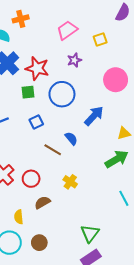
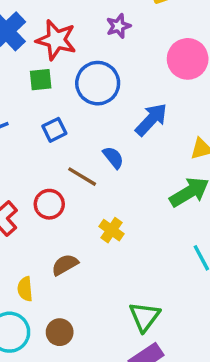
red circle: (31, 179) -> (49, 204), moved

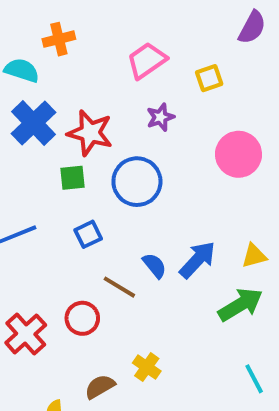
blue arrow: (151, 119) -> (197, 260), moved
yellow cross: (112, 230) -> (147, 367), moved

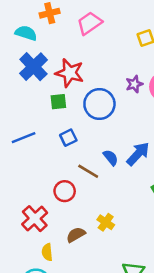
pink trapezoid: (147, 61) -> (89, 23), moved
purple star: (160, 117) -> (134, 84), moved
red cross: (26, 334) -> (35, 219), moved

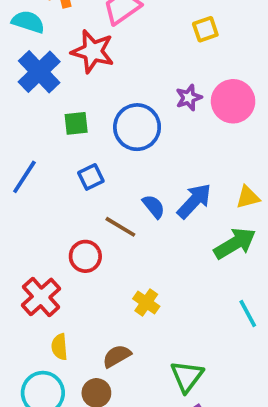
red star: (70, 73) -> (93, 51), moved
blue line: (24, 138) -> (24, 177), turned -35
brown semicircle: (76, 235) -> (117, 356), moved

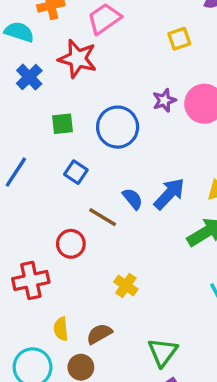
blue cross: (39, 72) -> (29, 77), size x0.7
blue square: (91, 177) -> (76, 172), turned -30
red cross: (41, 297) -> (31, 280), turned 30
yellow semicircle: (59, 347) -> (61, 329), moved

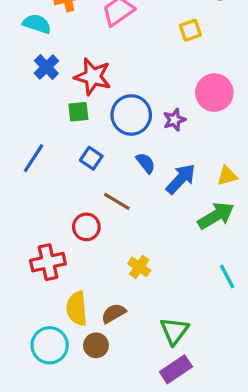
red star: (78, 59) -> (93, 77), moved
purple star: (164, 100) -> (174, 120), moved
blue semicircle: (133, 199) -> (146, 163), moved
yellow semicircle: (61, 329) -> (77, 309), size x1.5

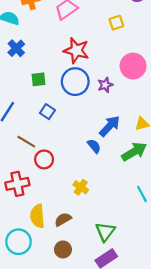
red star: (93, 77) -> (76, 50), moved
blue semicircle: (146, 163) -> (94, 146), moved
brown line: (117, 201) -> (26, 142), moved
brown circle: (96, 345) -> (63, 249), moved

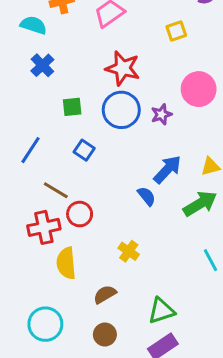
red cross: (17, 184) -> (44, 227), moved
yellow semicircle: (37, 216) -> (66, 263), moved
green triangle: (105, 232) -> (161, 311), turned 35

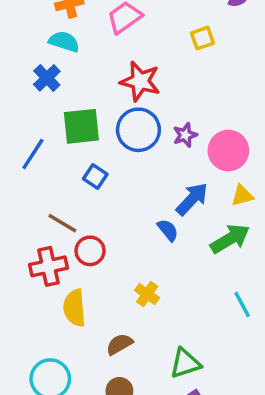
cyan semicircle: (33, 25) -> (64, 42), moved
pink circle: (199, 89) -> (228, 151), moved
green square: (72, 107) -> (81, 126), size x1.6
blue line: (31, 150) -> (33, 154), moved

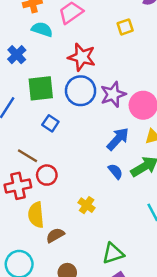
cyan semicircle: (64, 42) -> (42, 29), moved
purple star: (185, 135) -> (113, 94), size x1.5
blue semicircle: (168, 230) -> (115, 171), moved
brown semicircle: (119, 344) -> (55, 235), moved

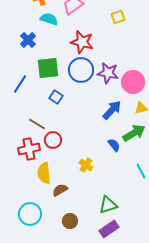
purple star: (113, 94) -> (108, 73), turned 30
blue semicircle: (115, 171) -> (114, 145), moved

